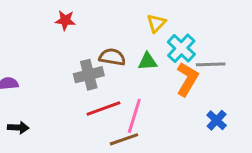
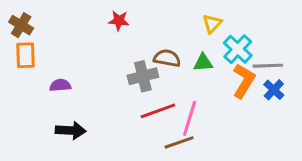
blue cross: (217, 120) -> (274, 90), moved
black arrow: (18, 128) -> (71, 130), size x1.4

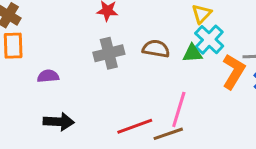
cyan cross: (238, 49) -> (209, 40), moved
gray cross: (143, 76) -> (109, 53), moved
red line: (158, 111) -> (135, 126), moved

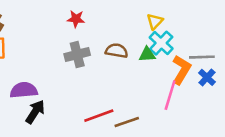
purple semicircle: (48, 76) -> (24, 90), moved, size x1.5
pink line: (179, 109) -> (170, 95), moved
black arrow: (59, 122) -> (35, 112), turned -60

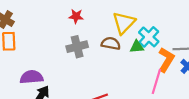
yellow triangle: (155, 21) -> (124, 23), moved, size x1.6

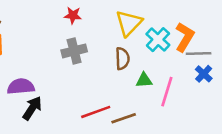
brown semicircle: (111, 43) -> (122, 59), moved, turned 78
green triangle: (137, 47) -> (144, 80), moved
orange L-shape: (166, 60) -> (185, 37), moved

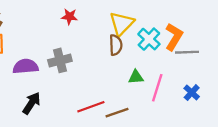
gray cross: (74, 51) -> (60, 60), moved
brown semicircle: (122, 59) -> (116, 45), moved
blue cross: (204, 74) -> (192, 93), moved
purple semicircle: (21, 87) -> (26, 66), moved

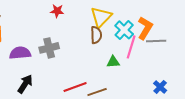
pink line: (157, 88) -> (131, 47), moved
blue cross: (192, 93) -> (160, 87), moved

